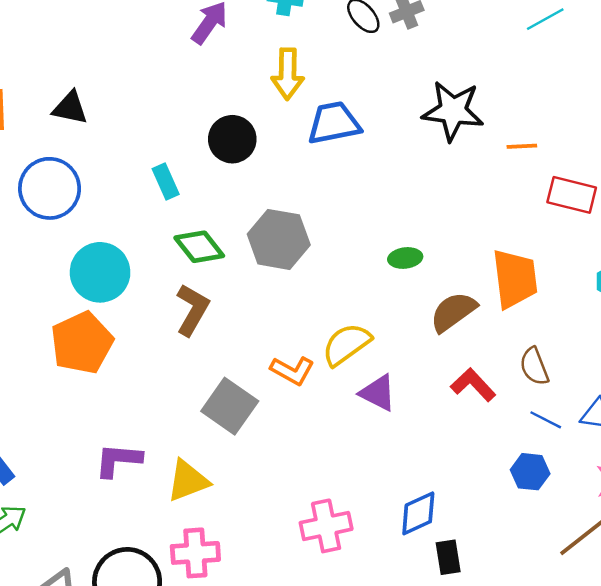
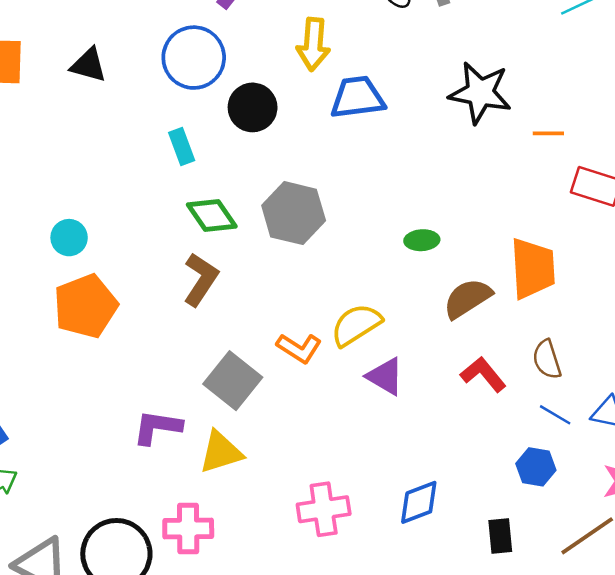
blue circle: (50, 188) -> (194, 58), moved
cyan circle: (100, 272) -> (69, 238), moved, size x0.6
purple L-shape: (118, 460) -> (157, 427), moved
yellow triangle: (188, 481) -> (221, 452), moved
black rectangle: (448, 557) -> (500, 536), moved

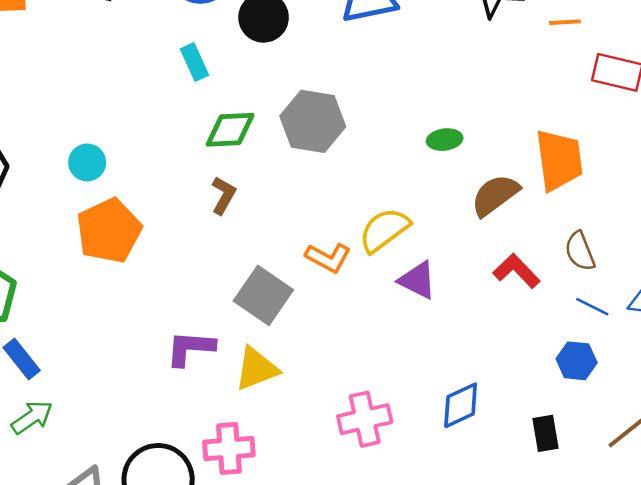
green diamond: (212, 215) -> (230, 130), turned -54
brown L-shape: (201, 279) -> (223, 195), size x0.7

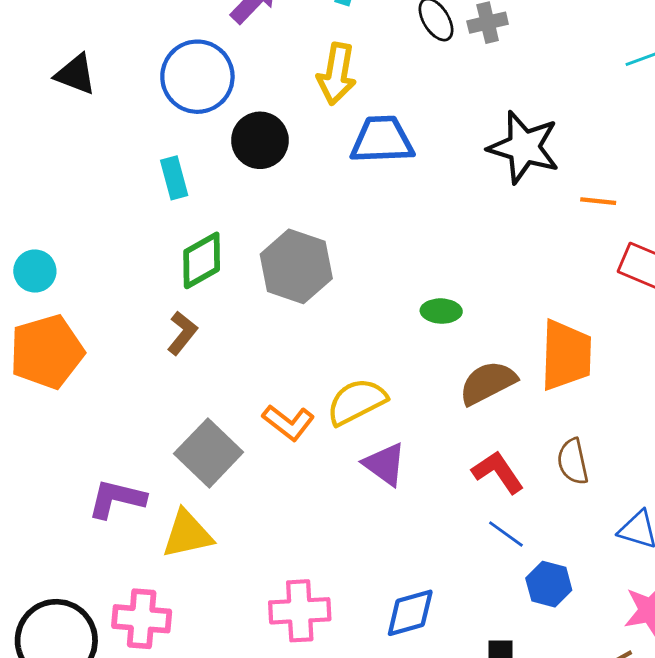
green diamond: (230, 130) -> (202, 260), turned -36
blue line: (592, 307) -> (506, 534), moved

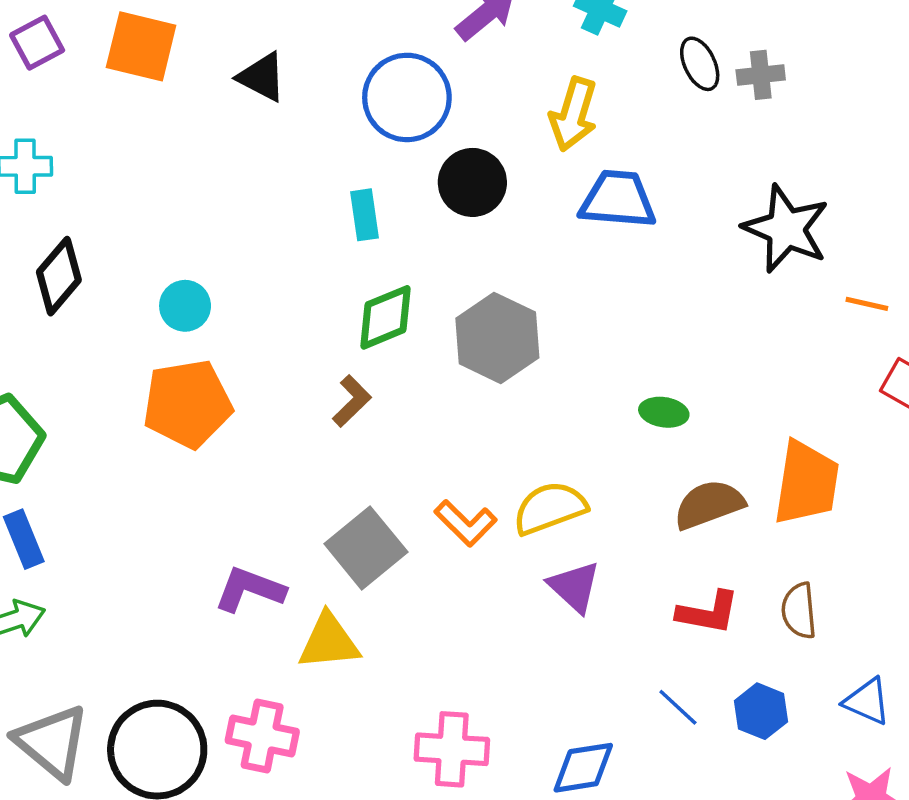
red L-shape: (498, 472) -> (708, 612), turned 128
blue line: (506, 534) -> (678, 707), moved
blue hexagon: (549, 584) -> (761, 711), moved

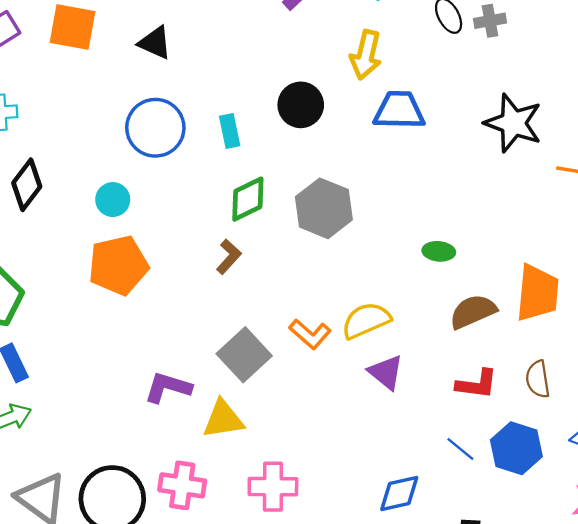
blue circle: (407, 97) -> (155, 128), moved
blue hexagon: (761, 711) -> (516, 448), size x1.4
pink cross: (452, 749) -> (273, 487), moved

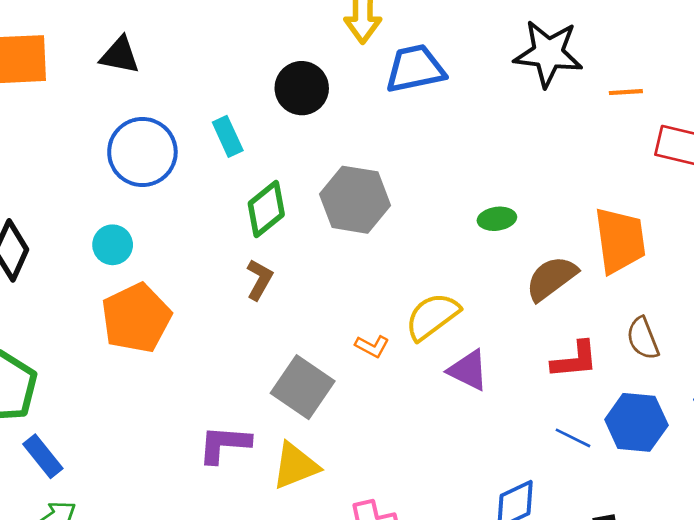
orange L-shape: (310, 334) -> (372, 346), size x0.7

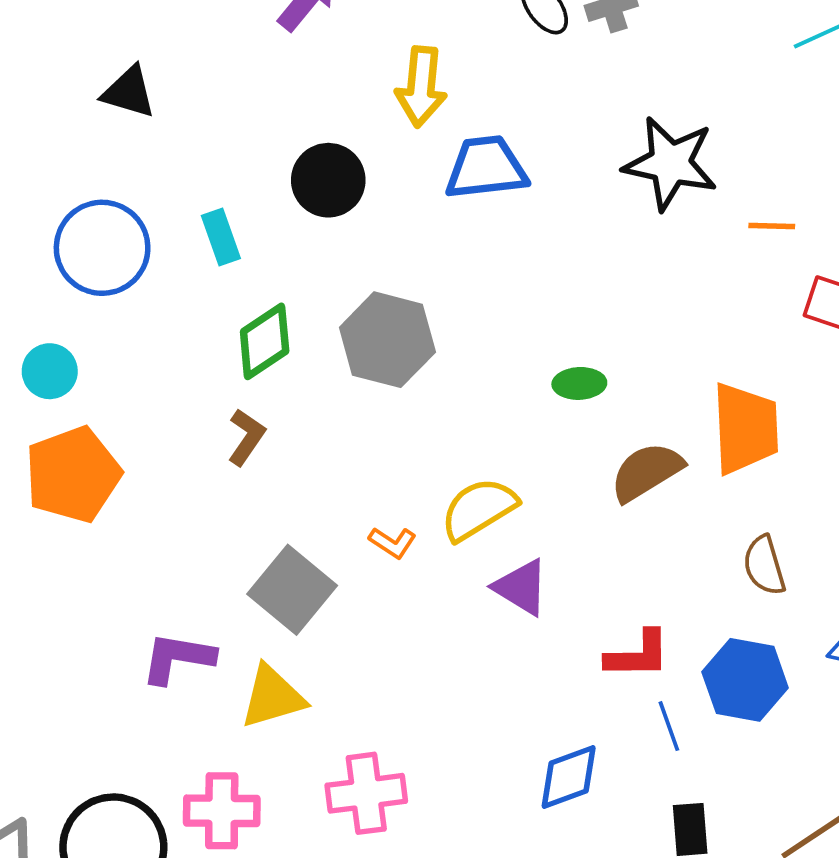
black triangle: (120, 55) -> (129, 92), moved
red L-shape: (575, 360) -> (638, 655), moved
blue line: (573, 438) -> (669, 726), moved, turned 39

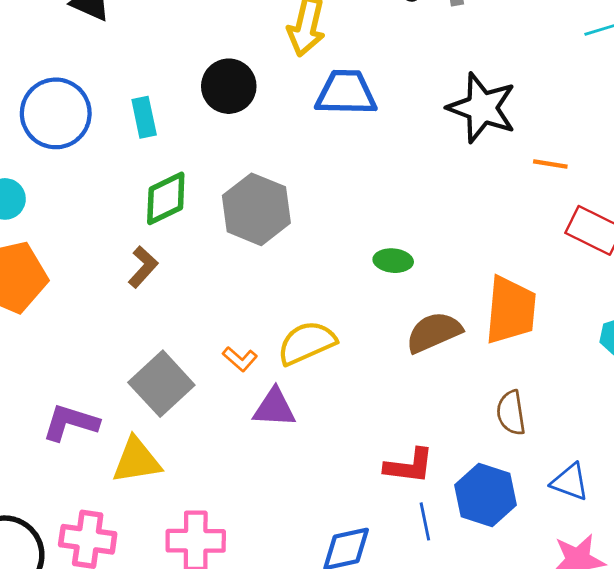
purple triangle: (521, 587) -> (274, 408), moved, turned -36

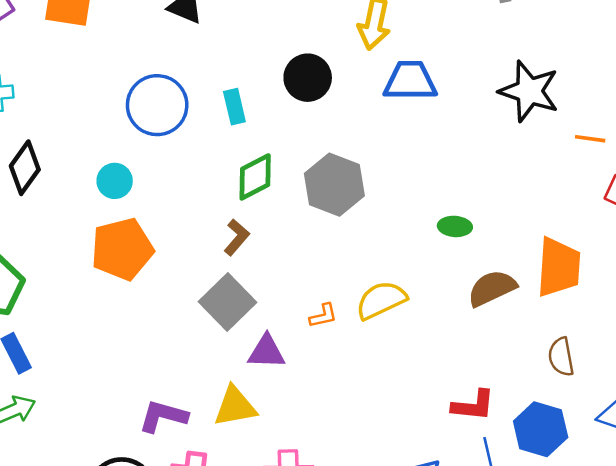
orange L-shape: (240, 359) -> (323, 316), turned -52
gray square: (161, 384) -> (227, 302), moved
purple triangle: (274, 408) -> (266, 352), moved
purple L-shape: (71, 423) -> (163, 416), moved

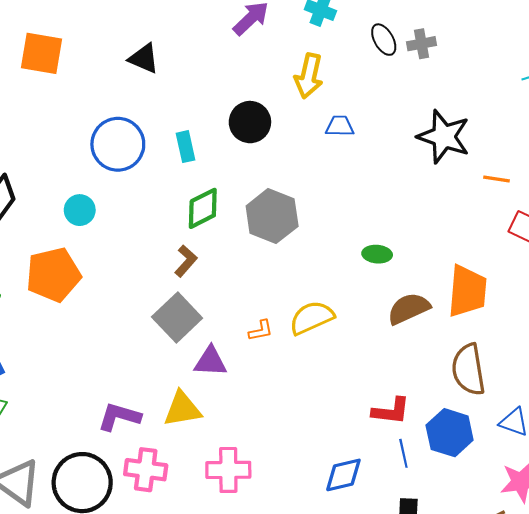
blue trapezoid: (410, 81) -> (340, 126), size x0.6
orange pentagon: (122, 249) -> (53, 275), moved
brown semicircle: (561, 357) -> (468, 370), size x1.5

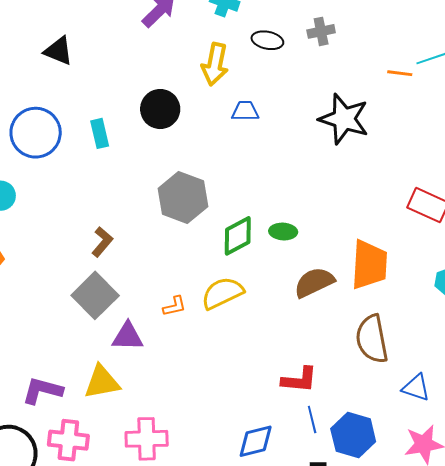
black ellipse: (384, 40) -> (267, 40), moved, turned -48
orange line: (496, 179) -> (400, 73), moved
green diamond: (203, 208) -> (238, 236), moved
blue hexagon: (450, 433) -> (353, 435), moved

